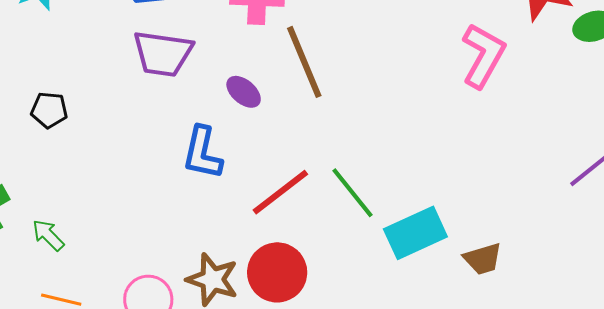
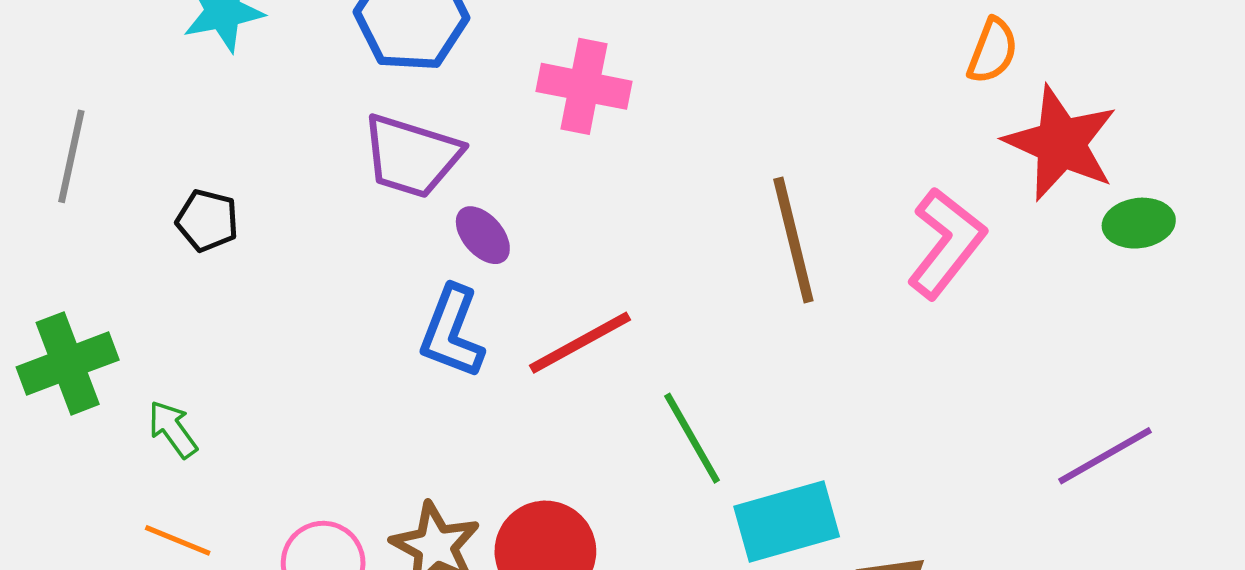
brown line: (304, 62) -> (793, 240), moved
purple ellipse: (244, 92) -> (483, 235), moved
red line: (280, 192) -> (580, 343), moved

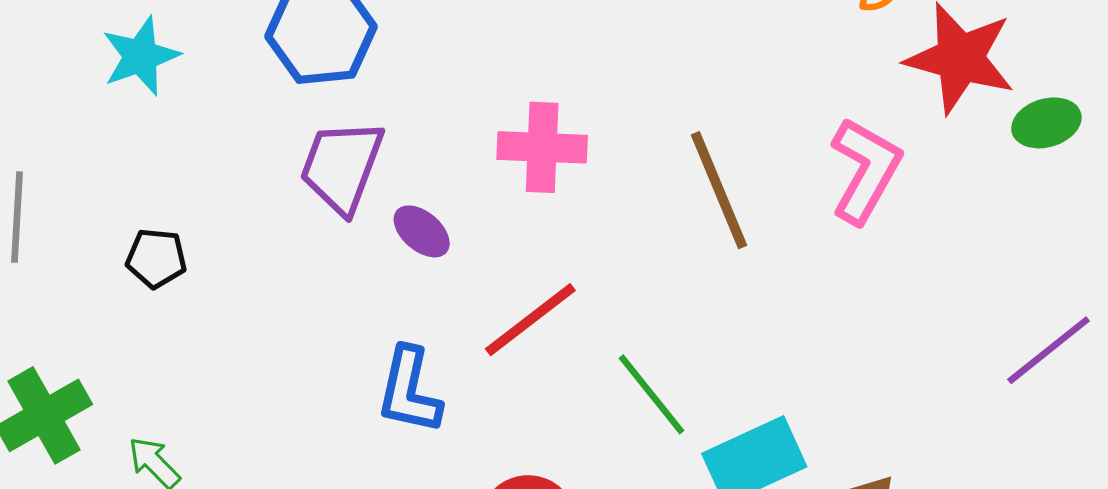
pink cross: (584, 86) -> (542, 147), moved
purple trapezoid: (412, 156) -> (342, 166), turned 102
blue L-shape: (452, 332) -> (409, 391), moved

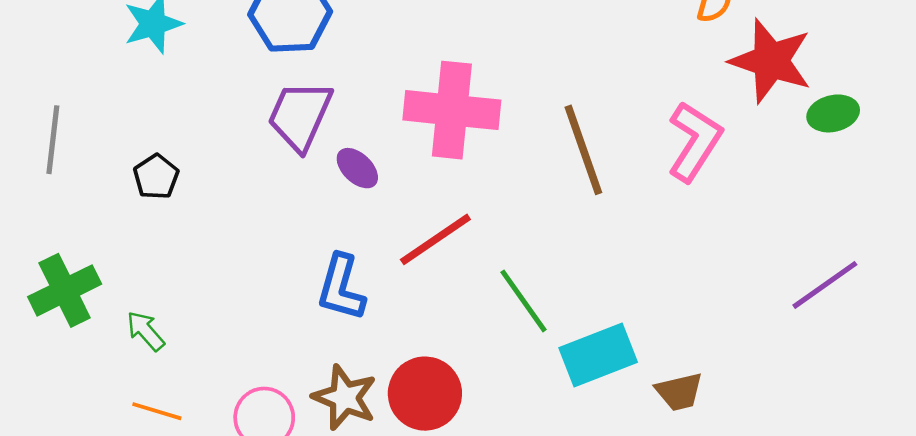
pink cross: (542, 147) -> (452, 110), size x1.4
black pentagon: (156, 258) -> (156, 177), turned 30

